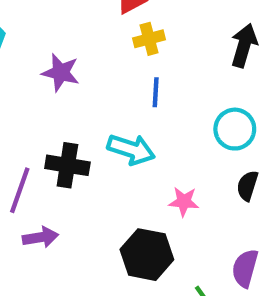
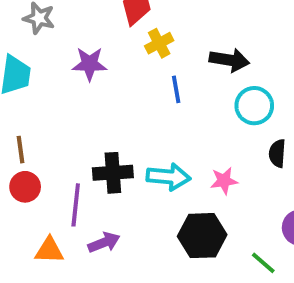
black arrow: (244, 45) -> (229, 60), moved, turned 96
purple star: (61, 73) -> (90, 64), moved
cyan arrow: (131, 149) -> (168, 177), moved

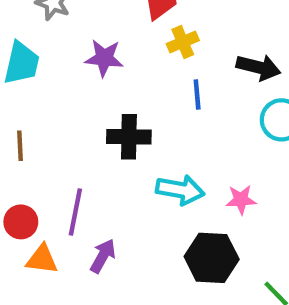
black cross: (113, 173) -> (129, 137), moved
red circle: (25, 187) -> (21, 222), moved
purple arrow: (104, 242) -> (103, 256), turned -44

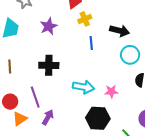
purple star: (104, 58) -> (49, 26), turned -30
black cross: (129, 137) -> (49, 65), moved
purple line: (75, 212) -> (35, 97), turned -30
orange triangle: (42, 259) -> (20, 119), turned -42

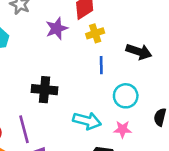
purple star: (49, 26) -> (57, 28), moved
cyan circle: (130, 55) -> (126, 96), moved

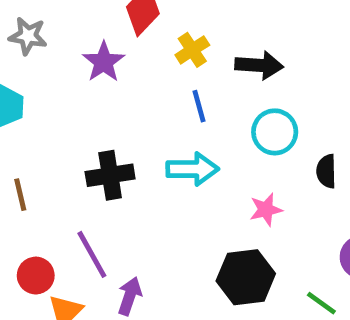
yellow cross: (95, 33) -> (192, 50), moved
cyan circle: (126, 96) -> (275, 132), moved
cyan arrow: (87, 121) -> (192, 169), moved

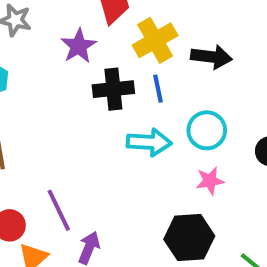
yellow cross: (192, 50) -> (155, 40), size x1.5
cyan circle: (275, 132) -> (207, 130), moved
black cross: (110, 175) -> (113, 89), moved

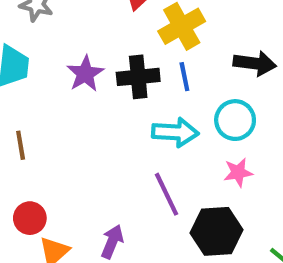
purple star: (79, 46) -> (85, 74), moved
black arrow: (211, 57) -> (255, 63), moved
purple line: (59, 210) -> (167, 194), moved

